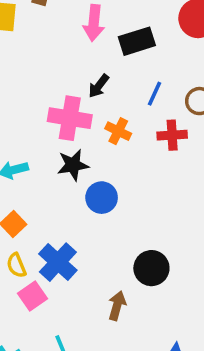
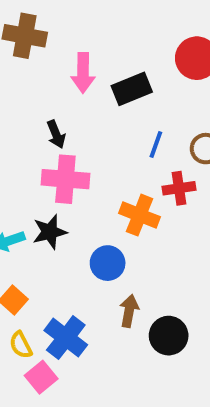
black arrow: (99, 86) -> (56, 134), moved, turned -55
orange cross: (118, 131) -> (140, 215), moved, size x1.4
black star: (73, 165) -> (50, 232), moved
brown arrow: (117, 306) -> (129, 311), moved

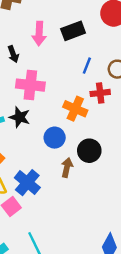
pink arrow: (83, 73) -> (39, 34), moved
black arrow: (56, 134) -> (13, 54), moved
black star: (50, 232) -> (20, 117), turned 30
black circle: (169, 336) -> (89, 151), moved

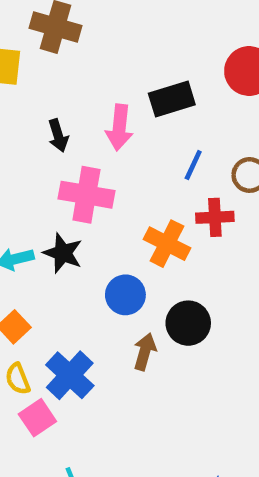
pink arrow: (39, 34) -> (119, 128), moved

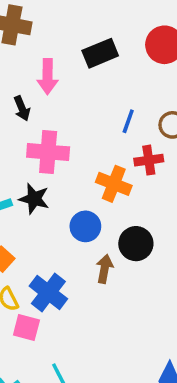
black rectangle: (172, 99) -> (100, 53), moved
pink arrow: (119, 128) -> (48, 77), moved
pink square: (37, 418) -> (26, 328), turned -36

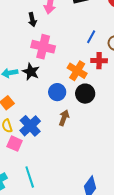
black circle: (136, 244) -> (85, 94), moved

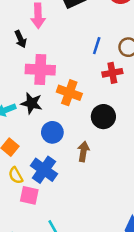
orange cross: (77, 71) -> (69, 93), moved
blue circle: (57, 92) -> (52, 132), moved

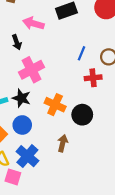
pink arrow: (38, 16) -> (33, 23), turned 102
pink cross: (40, 70) -> (31, 70), turned -35
orange cross: (69, 93) -> (55, 105), moved
blue circle: (52, 132) -> (22, 125), moved

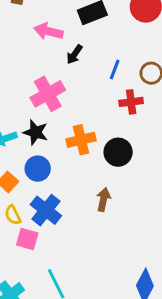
black arrow: (17, 42) -> (74, 54), moved, turned 56
orange cross: (55, 105) -> (81, 140), turned -36
brown arrow: (63, 143) -> (103, 200), moved

